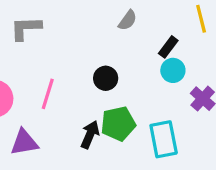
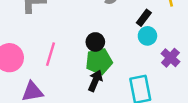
green pentagon: (118, 124) -> (99, 61), moved
black arrow: (90, 135) -> (95, 81), moved

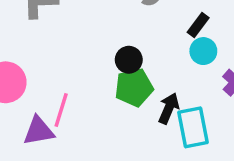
pink line: (51, 54) -> (61, 110), moved
black arrow: (95, 81) -> (169, 108), moved

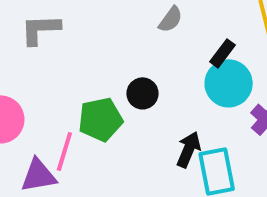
cyan circle: (203, 51) -> (229, 83), size x1.5
green pentagon: (134, 87) -> (100, 119), moved

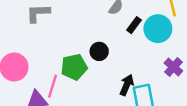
black rectangle: (223, 53) -> (134, 25), moved
cyan circle: (229, 83) -> (158, 29), moved

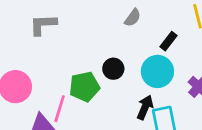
black rectangle: (134, 25) -> (168, 41), moved
cyan circle: (158, 29) -> (157, 71), moved

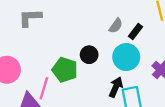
gray semicircle: (133, 18) -> (116, 26), moved
green pentagon: (84, 87) -> (65, 70), turned 30

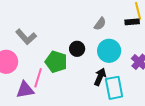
gray L-shape: (30, 18) -> (26, 37), moved, turned -130
black rectangle: (135, 32) -> (132, 22), moved, turned 48

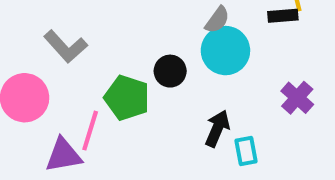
cyan circle: (109, 51) -> (225, 51), moved
cyan rectangle: (114, 88) -> (246, 151), size x0.6

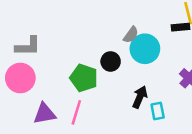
gray semicircle: (217, 20) -> (131, 35), moved
gray L-shape: (66, 46) -> (28, 46), moved, turned -48
pink line: (90, 131) -> (76, 112), moved

